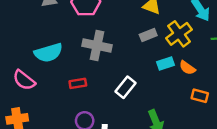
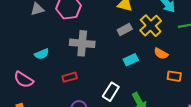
cyan semicircle: (48, 53) -> (42, 54), size x0.6
cyan rectangle: (166, 63) -> (131, 60), moved
white rectangle: (125, 87) -> (111, 92), moved

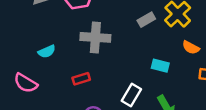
cyan rectangle: (131, 60) -> (160, 66), moved, turned 40

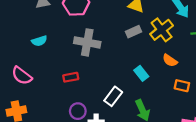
cyan semicircle: (47, 52) -> (39, 41), moved
cyan rectangle: (160, 66) -> (141, 73), turned 32

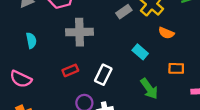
cyan semicircle: (39, 41) -> (31, 40), turned -72
orange rectangle: (182, 86) -> (176, 68), moved
white rectangle: (113, 96) -> (103, 75), moved

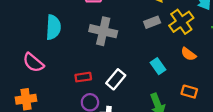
cyan semicircle: (31, 40) -> (53, 27), size x1.5
red rectangle: (70, 70) -> (83, 77), moved

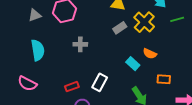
gray cross: (103, 31) -> (80, 44), size x0.6
orange semicircle: (188, 54) -> (150, 54), moved

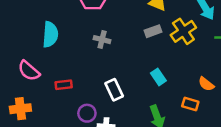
orange semicircle: (150, 54) -> (206, 84), moved
white rectangle: (100, 82) -> (114, 90), turned -66
red rectangle: (72, 87) -> (64, 85), moved

